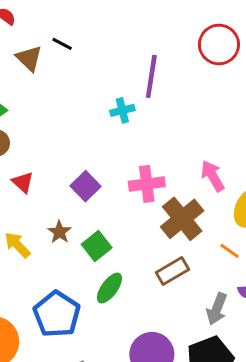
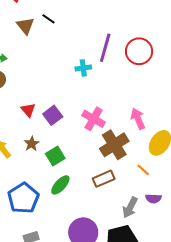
red circle: (219, 45) -> (139, 51), moved
red triangle: (23, 182) -> (28, 110), moved
pink cross: (147, 184) -> (94, 119), turned 30

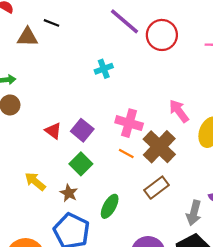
brown triangle: (25, 26) -> (27, 37), turned -36
purple line: (105, 48) -> (125, 21), moved, turned -52
brown star: (32, 144) -> (69, 193), moved
green square: (55, 156) -> (81, 164), moved
orange line: (143, 170) -> (126, 154), moved

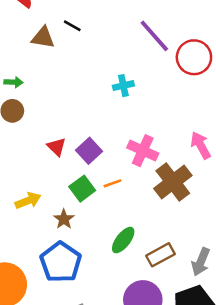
orange line: (126, 154) -> (113, 183), moved, turned -56
yellow arrow: (35, 181) -> (28, 201), turned 110
brown rectangle: (156, 188) -> (160, 255), moved
green ellipse: (110, 206) -> (123, 240), moved

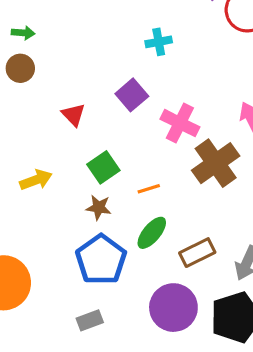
purple square: (89, 151) -> (132, 95), moved
orange line: (113, 183) -> (149, 189), moved
brown star: (64, 219) -> (99, 208), moved, turned -30
blue pentagon: (61, 262) -> (101, 260), moved

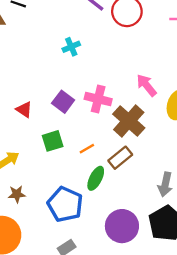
purple square: (132, 95) -> (63, 102), moved
green square: (103, 167) -> (53, 141), turned 30
brown star: (99, 208) -> (17, 194), moved
brown rectangle: (197, 253) -> (120, 158), moved

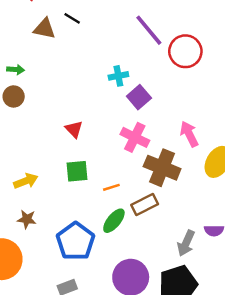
purple square: (63, 102) -> (139, 97), moved
red triangle: (24, 110) -> (74, 129), moved
brown cross: (129, 121) -> (162, 168), turned -32

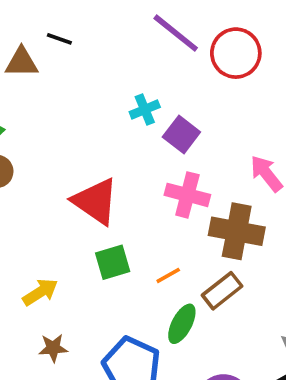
red triangle: (74, 129) -> (95, 201), size x1.8

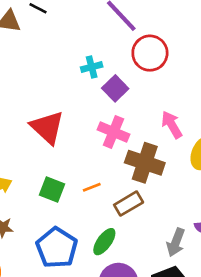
red circle: (236, 53) -> (150, 53), moved
green square: (113, 262) -> (52, 190), moved, turned 30
green ellipse: (182, 324) -> (104, 242), moved

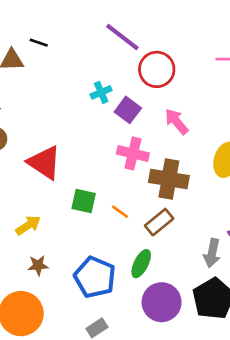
pink arrow: (172, 125) -> (176, 122), moved
red triangle: (47, 127) -> (44, 163), moved
orange line: (92, 187) -> (120, 212), turned 66
green square: (52, 190) -> (84, 201), moved

